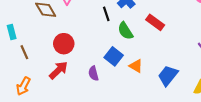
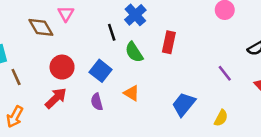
red rectangle: (155, 22) -> (169, 42), turned 66
blue square: (114, 56) -> (101, 71), moved
orange triangle: (136, 66) -> (132, 93), moved

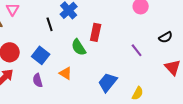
green semicircle: (134, 52) -> (79, 47), moved
purple line: (225, 73) -> (137, 50), moved

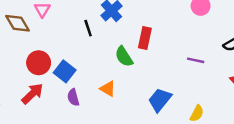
purple line: (137, 50) -> (196, 60), turned -40
blue square: (41, 55) -> (65, 71), moved

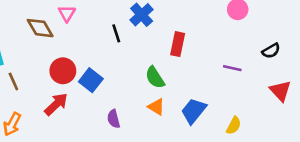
green semicircle: (124, 57) -> (155, 77), moved
orange triangle: (108, 89) -> (156, 107), moved
purple semicircle: (73, 97) -> (114, 119), moved

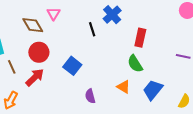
red circle: (63, 71) -> (39, 52), moved
green semicircle: (155, 77) -> (135, 64), moved
red arrow: (56, 104) -> (35, 77), moved

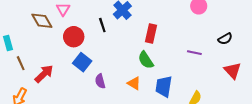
red circle: (39, 52) -> (74, 37), moved
blue trapezoid: (153, 90) -> (164, 86), turned -30
purple semicircle: (90, 96) -> (100, 81), moved

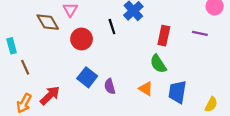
purple line: (194, 53) -> (200, 33), moved
blue square: (82, 62) -> (87, 77), moved
red arrow: (44, 74) -> (50, 95), moved

